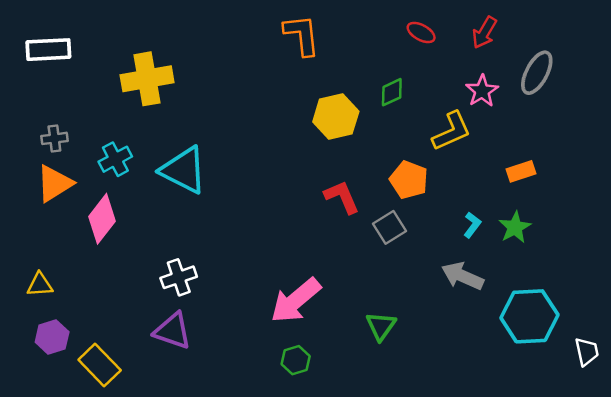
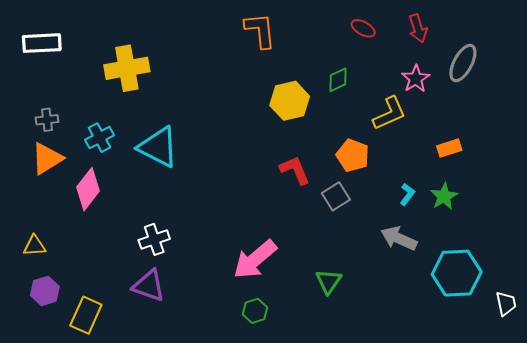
red arrow: (484, 32) -> (418, 28), turned -48
yellow rectangle: (100, 365) -> (86, 315), turned 68

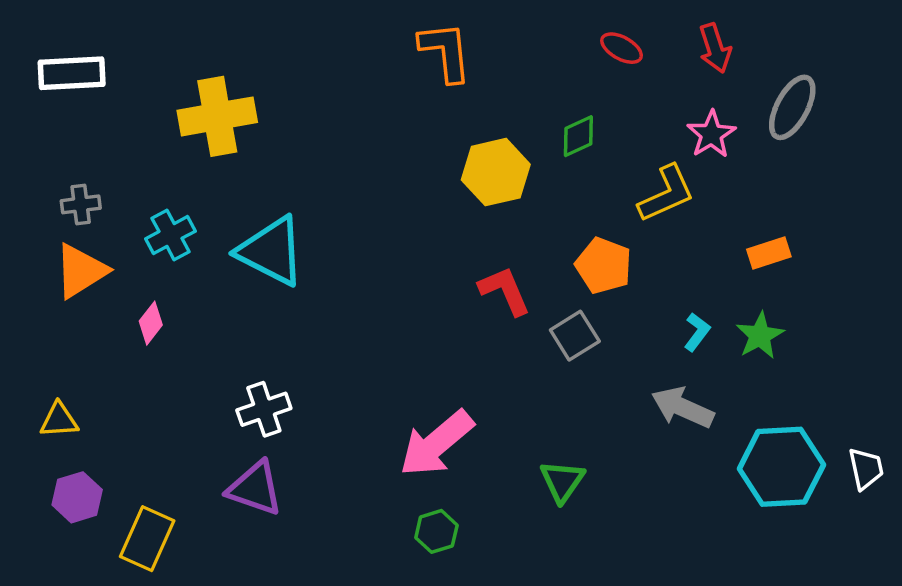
pink diamond: (88, 189) -> (151, 323), size x0.6
white trapezoid: (506, 304) -> (866, 469), moved

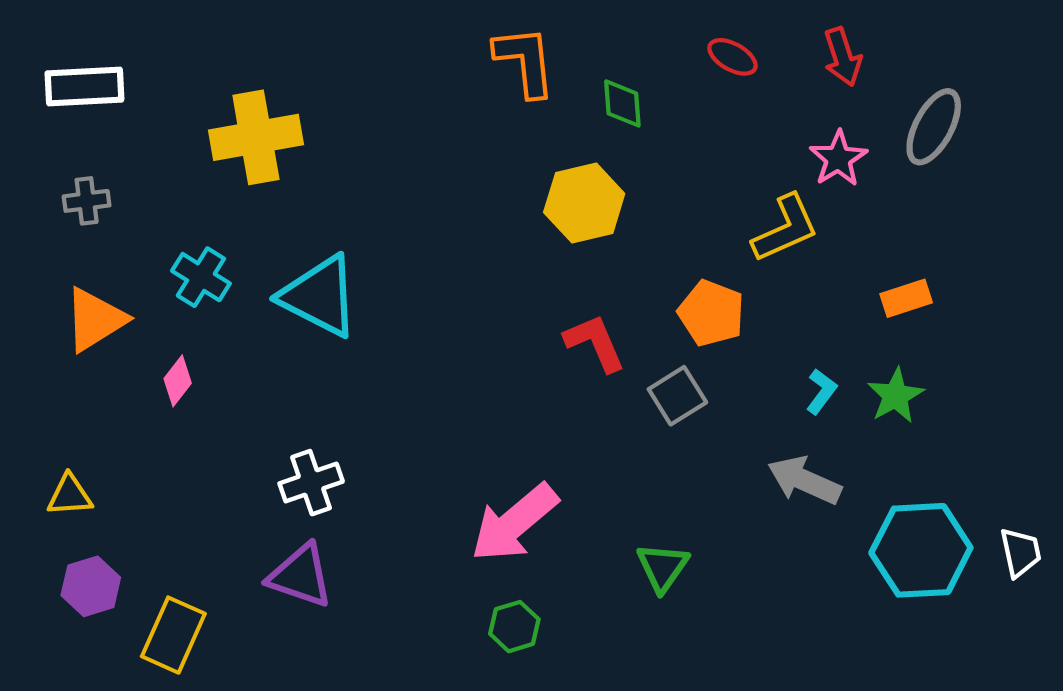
green diamond: (578, 136) -> (622, 103), moved, turned -69
gray cross: (81, 204) -> (87, 201), moved
cyan cross: (171, 235) -> (201, 277), turned -30

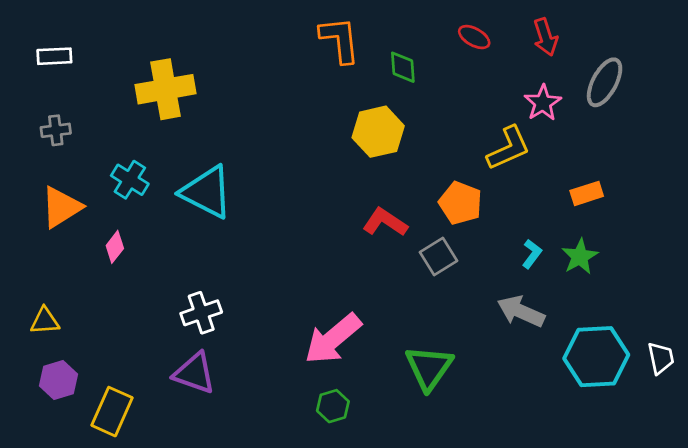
white rectangle: (84, 87) -> (54, 56), size x0.7
red L-shape: (595, 343) -> (385, 222), turned -33
green triangle: (663, 567) -> (429, 368), size x1.4

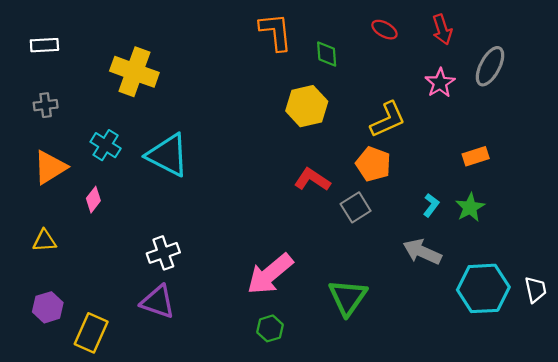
yellow cross: (166, 89) -> (134, 72), turned 30
yellow L-shape: (508, 148) -> (388, 120), moved
yellow triangle: (45, 321) -> (44, 241), moved

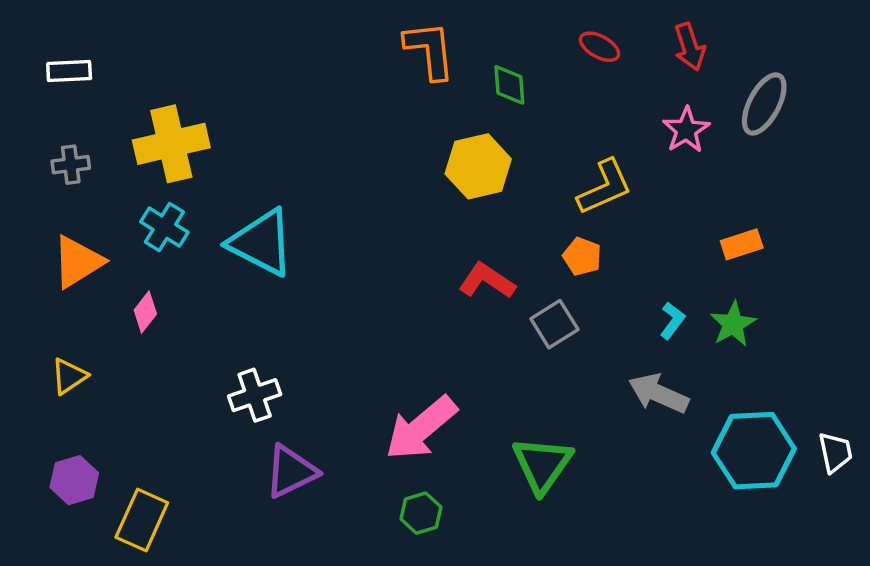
yellow cross: (134, 72) -> (171, 144), moved, turned -33
orange pentagon: (373, 164) -> (582, 256), size x0.7
yellow triangle: (44, 241) -> (69, 376), turned -30
purple triangle: (158, 302) -> (291, 471), moved, turned -45

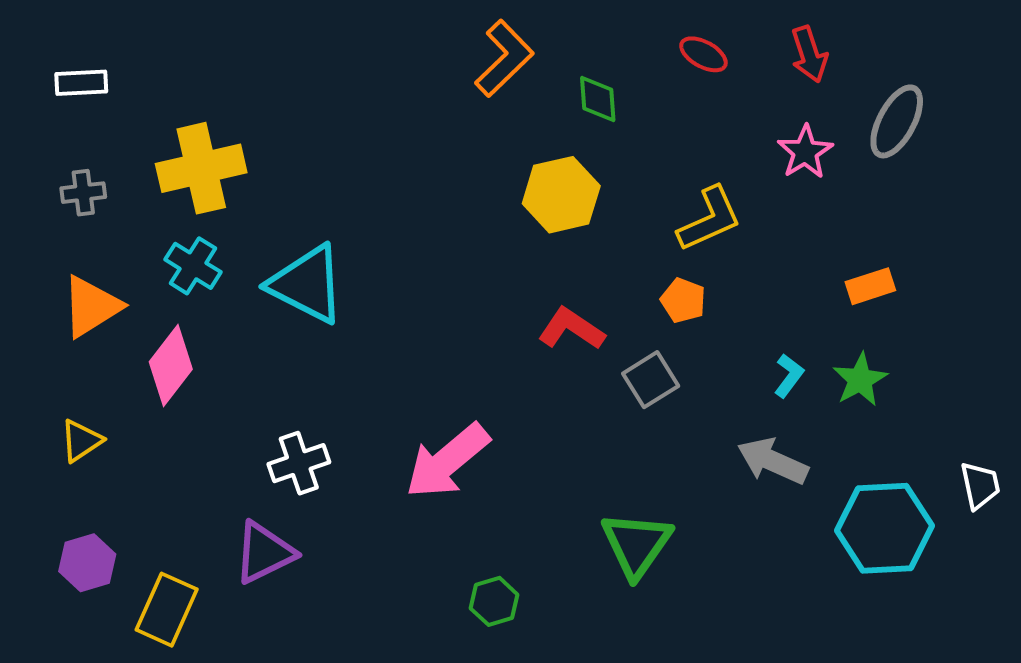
orange L-shape: (430, 50) -> (504, 58), turned 52
pink diamond: (145, 312) -> (171, 365), size x1.6
pink arrow: (421, 428) -> (447, 461), moved
white trapezoid: (835, 452) -> (980, 485), moved
purple triangle: (291, 471) -> (264, 553), moved

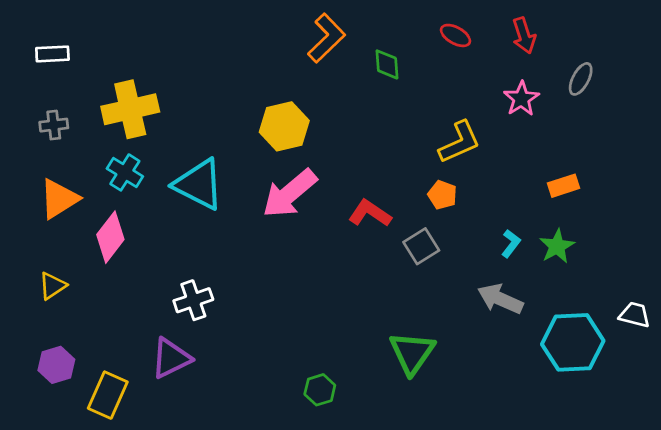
gray ellipse: (897, 121) -> (581, 79), size x0.7
yellow hexagon: (561, 195) -> (284, 126), moved
pink arrow: (447, 461) -> (290, 194), moved
white trapezoid: (980, 485) -> (635, 315), turned -64

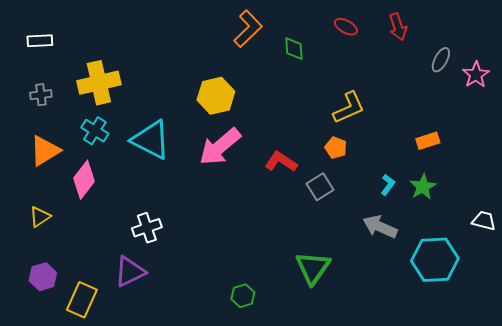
pink star: (521, 99) -> (476, 75), moved
white trapezoid: (635, 315) -> (484, 221), moved

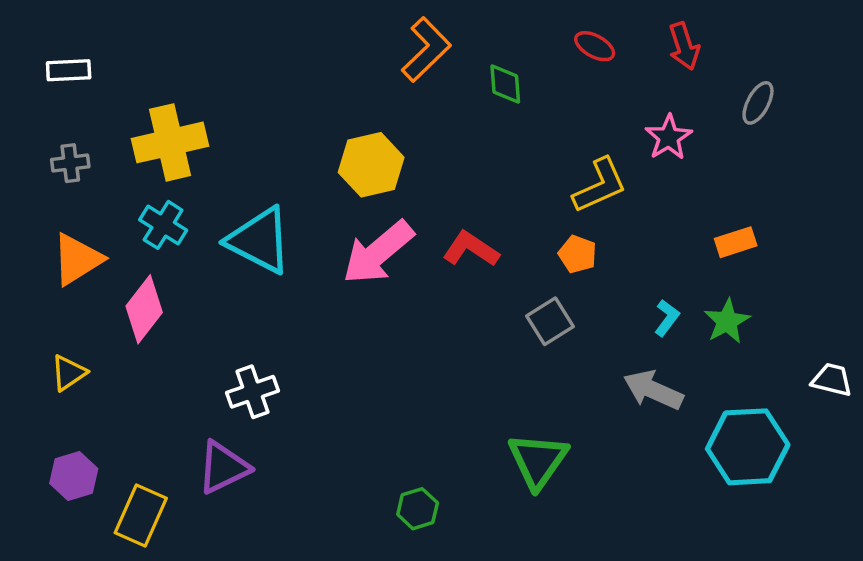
pink star: (476, 75) -> (669, 137), moved
red L-shape: (281, 162) -> (471, 249), moved

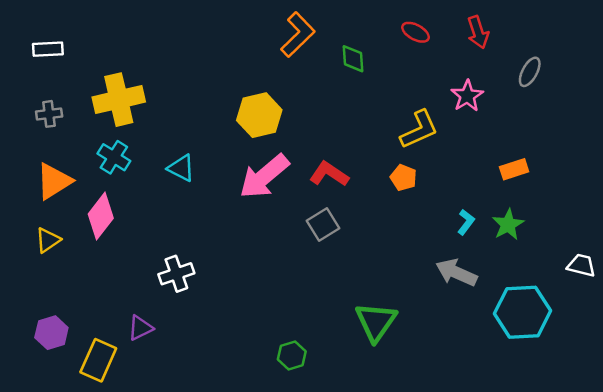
cyan triangle: (259, 240) -> (181, 168), size x0.6
gray square: (550, 321) -> (323, 224), moved
yellow triangle: (69, 373) -> (48, 240), moved
purple triangle: (223, 467) -> (140, 328), moved, size x0.7

